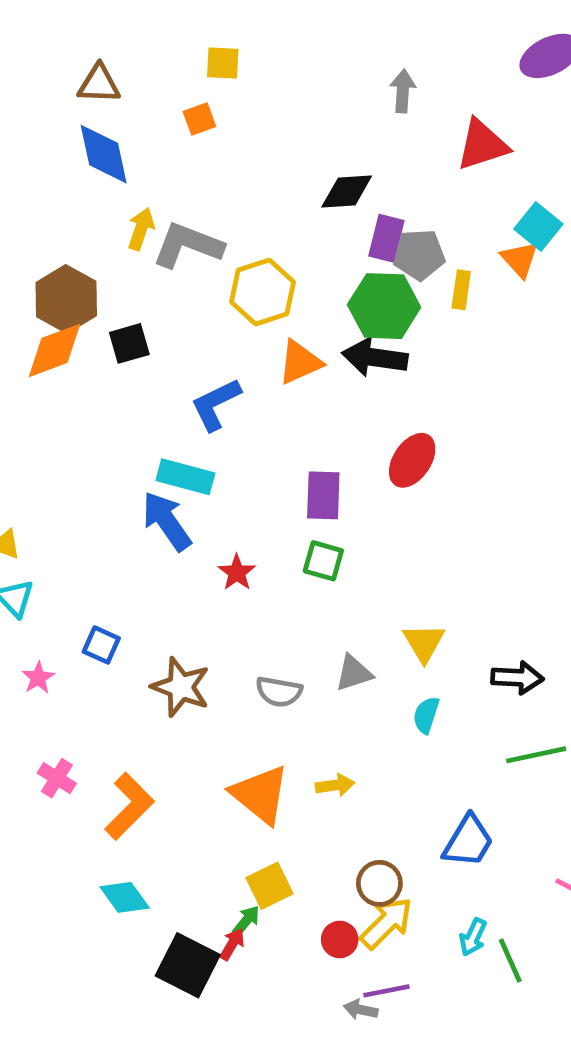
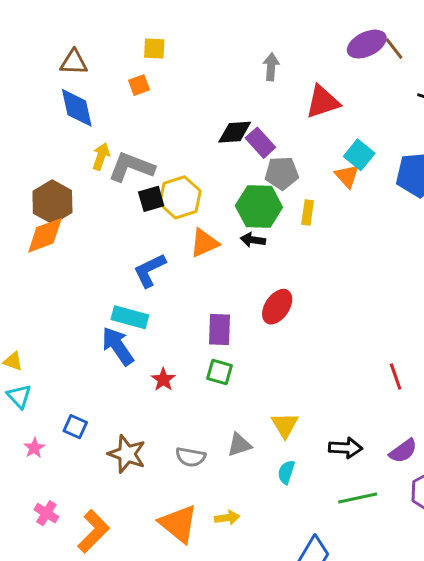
purple rectangle: (386, 238) -> (260, 143), moved, turned -56
yellow rectangle: (461, 290) -> (308, 213), moved
black square: (129, 343) -> (151, 199), moved
black arrow: (375, 357) -> (253, 240), size x0.6

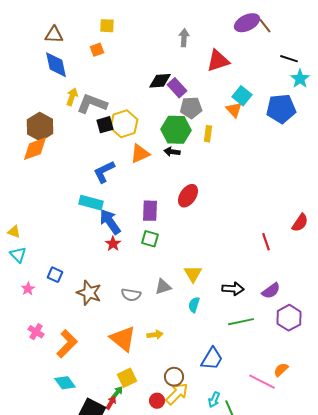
blue arrow: (118, 346) -> (110, 222), moved

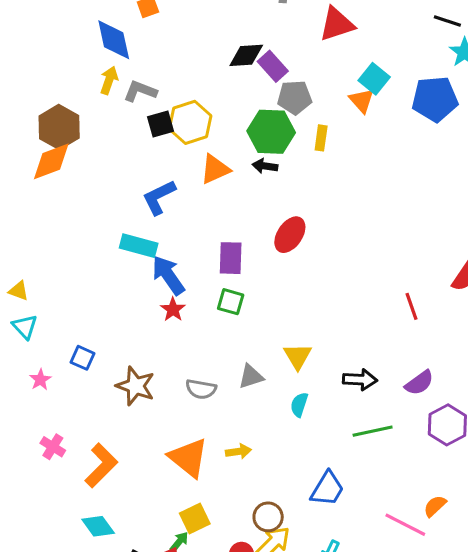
blue diamond: (56, 65) -> (114, 40), moved
gray L-shape: (92, 104) -> (140, 91), size x0.7

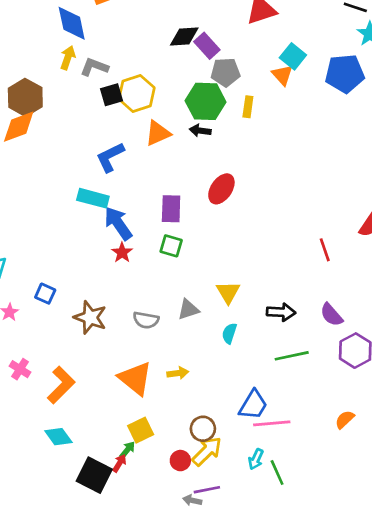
purple semicircle: (419, 383) -> (331, 315), turned 85
pink line: (405, 525) -> (272, 423), moved, turned -32

